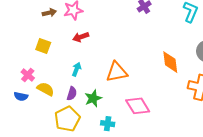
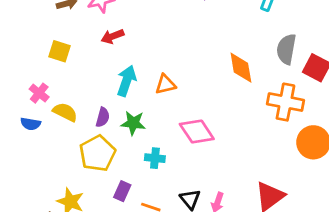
cyan arrow: (77, 69) -> (127, 81), moved, size x1.5
orange triangle: (117, 72) -> (165, 84), size x0.7
green star: (93, 98) -> (133, 123), turned 30

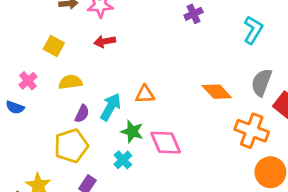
orange diamond: (241, 68) -> (217, 92), turned -44
cyan arrow: (127, 81) -> (111, 107), moved
yellow semicircle: (65, 112) -> (70, 82), moved, turned -45
green star: (133, 123) -> (132, 132), moved
cyan cross: (155, 158) -> (123, 160), turned 30

